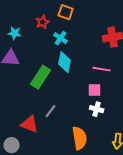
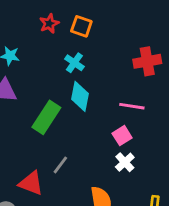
red star: (43, 22) -> (49, 24), moved
pink square: (95, 90) -> (122, 136), turned -32
white cross: (97, 109) -> (125, 162), turned 32

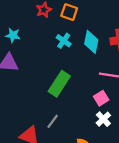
cyan diamond: (80, 96) -> (91, 42), moved
green rectangle: (46, 117) -> (59, 84), moved

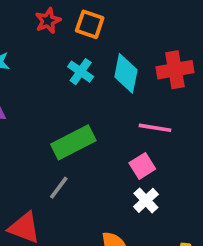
green rectangle: (59, 84) -> (73, 142), turned 30
gray line: (53, 121) -> (59, 188), moved

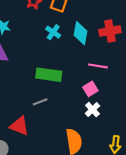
green rectangle: (73, 142) -> (49, 75), turned 35
gray line: (59, 188) -> (40, 102), turned 32

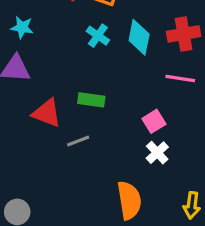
pink line: (98, 66) -> (180, 78), moved
green rectangle: (49, 75) -> (91, 100), size x0.7
red triangle: (19, 126) -> (47, 113), moved

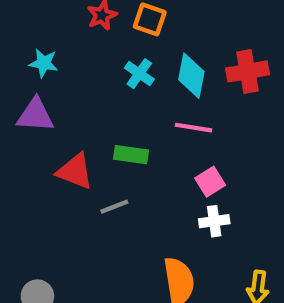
pink line: (180, 78) -> (193, 128), moved
white cross: (157, 153) -> (214, 221), turned 35

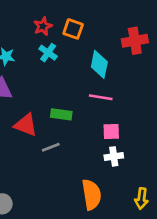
red cross: (247, 71) -> (135, 41), moved
cyan cross: (139, 74) -> (48, 53), moved
pink square: (210, 182) -> (111, 131), turned 30

